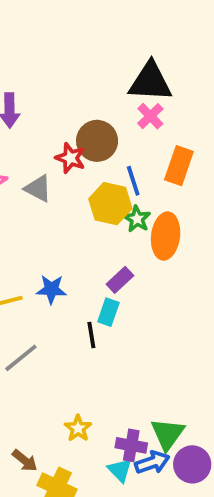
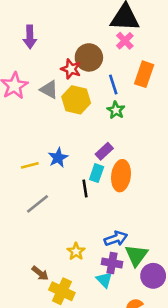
yellow hexagon: (110, 204) -> (76, 100), moved
orange ellipse: (166, 236) -> (121, 176), moved
blue star: (51, 289) -> (58, 158), turned -30
blue arrow: (152, 463) -> (116, 239), moved

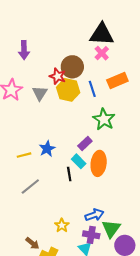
orange rectangle: (144, 74) -> (117, 80), turned 48
gray triangle: (49, 90) -> (40, 93), turned 35
yellow hexagon: (76, 100) -> (68, 90), moved
green star: (116, 110) -> (104, 119), moved, size x1.5
cyan rectangle: (97, 173) -> (79, 161), turned -64

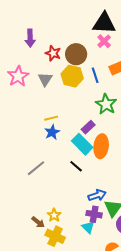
red star: (58, 76) -> (53, 53), moved
yellow line: (24, 155) -> (51, 118), moved
cyan rectangle: (79, 161) -> (82, 144), size x1.5
black line: (69, 174) -> (76, 166), moved, turned -40
yellow star: (62, 225) -> (54, 215), moved

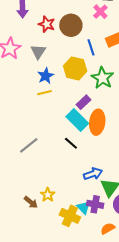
yellow hexagon: (72, 76) -> (75, 68), moved
blue star: (52, 132) -> (46, 76), moved
purple cross: (94, 214) -> (95, 204), moved
yellow cross: (55, 236) -> (70, 216), moved

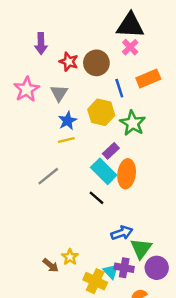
gray line: (29, 145) -> (48, 176), moved

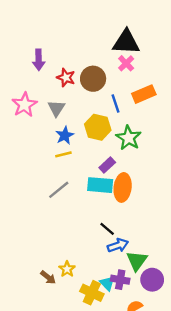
cyan rectangle: (104, 171) -> (100, 185), turned -40
gray line: (48, 176) -> (59, 190), moved
black line: (96, 198) -> (107, 229), moved

